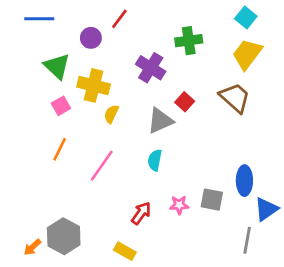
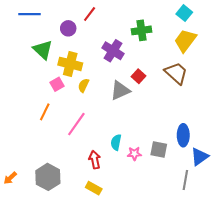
pink square: (61, 106) -> (57, 84), moved
cyan semicircle: (155, 160) -> (116, 142), moved
red arrow: (141, 213) -> (95, 160), moved, turned -48
orange arrow: (32, 247) -> (10, 178), moved

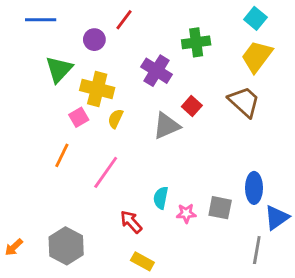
green triangle: (43, 50) -> (59, 69), turned 30
red arrow: (95, 160) -> (131, 222), turned -30
yellow rectangle: (94, 188) -> (142, 261), moved

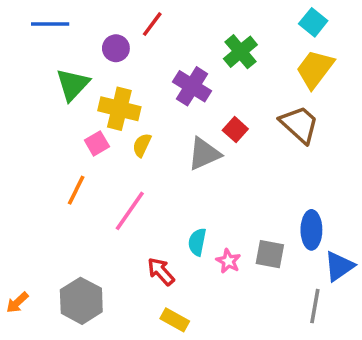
green cross: (196, 42) -> (240, 52), turned -32
pink star: (186, 213) -> (228, 261), turned 30

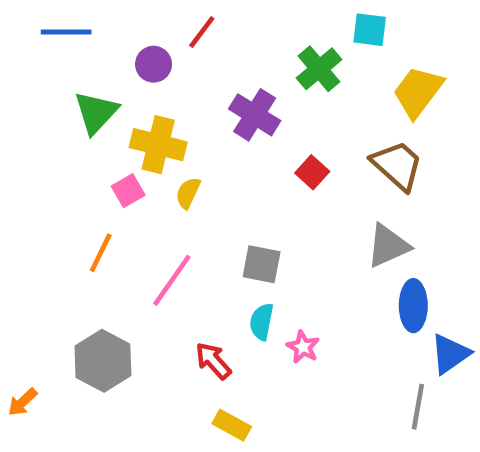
cyan square: (313, 22) -> (370, 30), moved, turned -32
gray triangle: (204, 154) -> (388, 246), moved
gray square: (270, 254) -> (262, 264), moved
gray hexagon: (81, 301) -> (103, 361), moved

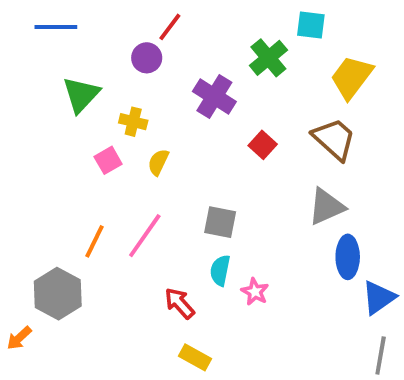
purple circle: (154, 64) -> (147, 58), moved
yellow cross: (158, 145) -> (133, 122), size x0.6
orange line: (101, 253) -> (95, 241), moved
gray hexagon: (103, 361) -> (58, 294), moved
gray line: (418, 407) -> (381, 355), moved

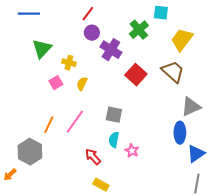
purple circle: (147, 58) -> (92, 33), moved
red square: (263, 145) -> (136, 75), size x1.5
gray triangle: (326, 207) -> (191, 107), moved

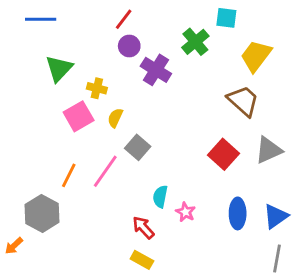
red square: (136, 75) -> (224, 154), moved
pink square: (56, 83) -> (79, 116), size x1.5
gray square: (114, 115) -> (138, 147), moved, turned 30
blue ellipse: (180, 133) -> (238, 213), moved
red arrow: (93, 157) -> (143, 228), moved

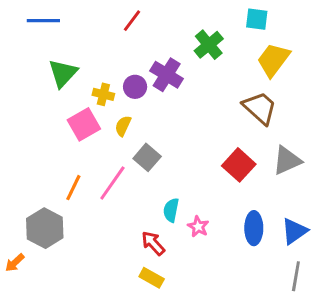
cyan square: (226, 18) -> (257, 19), moved
purple circle: (129, 46) -> (135, 87), moved

